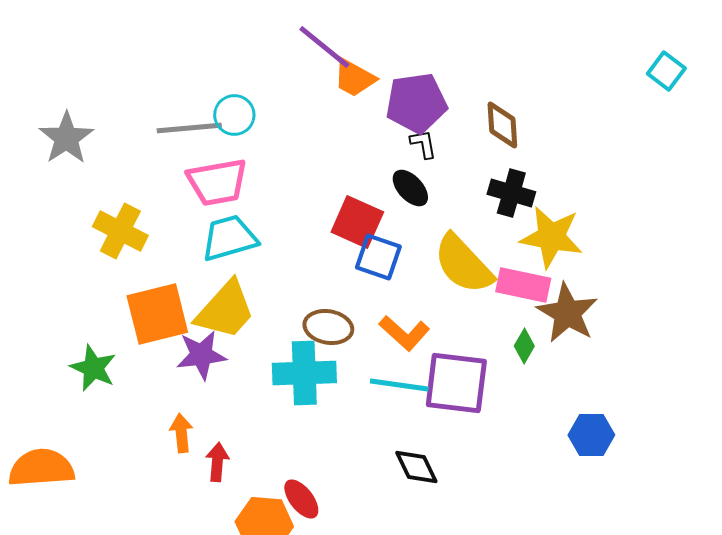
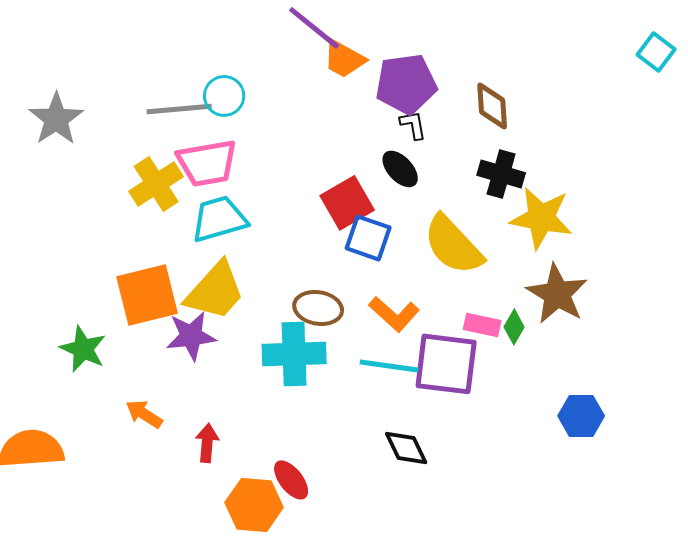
red square: (357, 222) -> (347, 203), turned 36
yellow cross: (120, 231) -> (156, 184), moved, turned 30
pink rectangle: (523, 285) -> (482, 325), moved, size x0.7
orange arrow: (181, 433) -> (144, 414), moved, turned -51

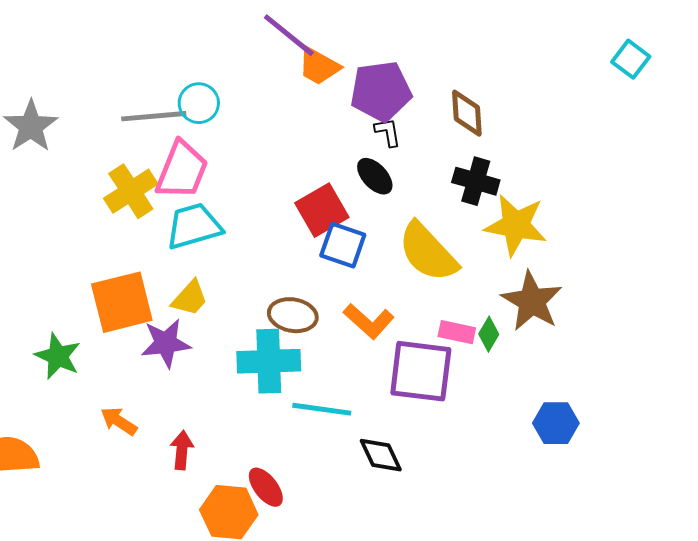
pink trapezoid: (207, 163) -> (182, 170), turned -58
yellow trapezoid: (215, 291) -> (190, 298), size x0.6
cyan line: (389, 366) -> (322, 409), moved

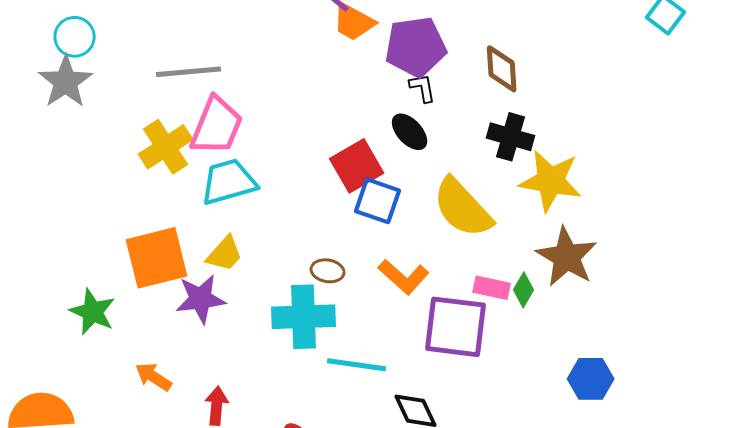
cyan circle: (199, 103) -> (75, 37), moved
brown ellipse: (293, 315) -> (328, 271), size x0.7

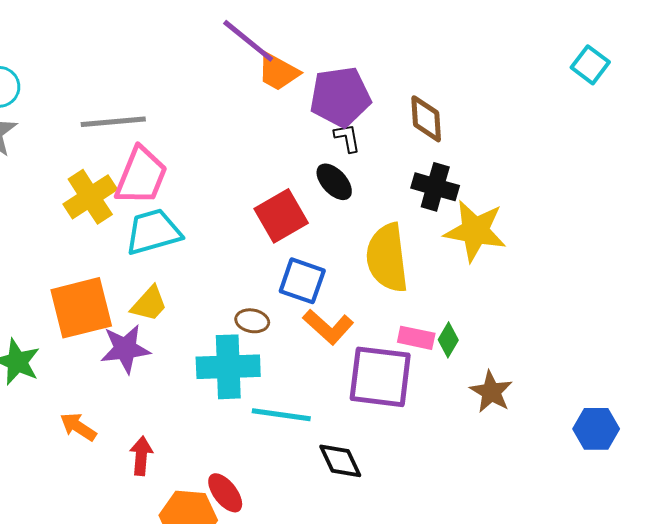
blue square: (378, 201) -> (302, 281), moved
yellow semicircle: (463, 208) -> (387, 258), turned 36
brown star: (567, 257) -> (491, 392), moved, size x0.7
blue hexagon: (591, 379) -> (596, 429), moved

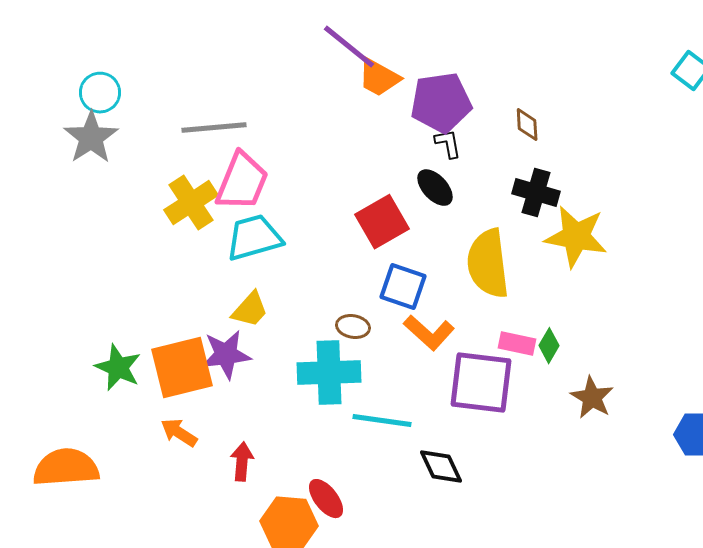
brown diamond: (426, 119) -> (527, 125), size x0.7
orange square: (81, 308) -> (182, 368), moved

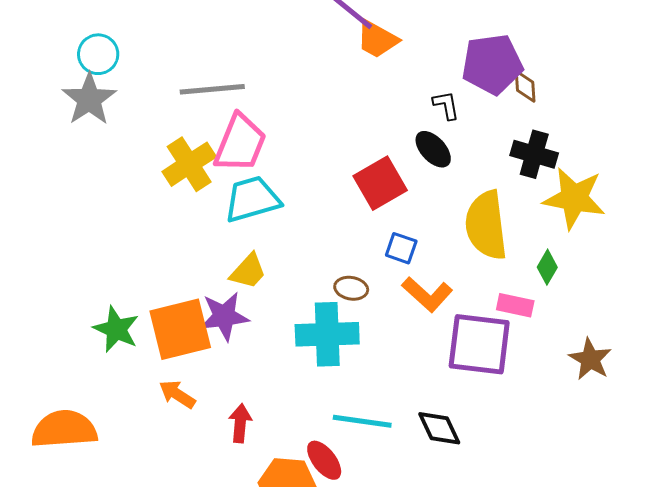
purple pentagon: (441, 103) -> (492, 64), moved
blue square: (403, 287) -> (401, 248), size x0.7
green diamond: (549, 346) -> (547, 267), moved
cyan line: (382, 421) -> (362, 421), moved

